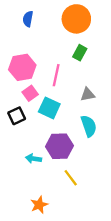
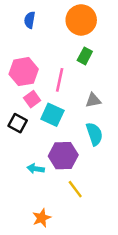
black square: (17, 116) -> (18, 123), turned -36

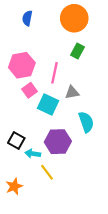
gray triangle: (93, 100) -> (72, 92), moved
black square: (18, 123) -> (16, 141), moved
yellow line: (75, 189) -> (47, 172), moved
orange star: (42, 218) -> (14, 186), moved

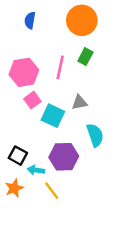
pink line: (55, 73) -> (60, 67), moved
orange star: (14, 186) -> (14, 188), moved

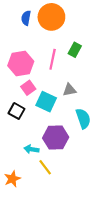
orange circle: (82, 20) -> (51, 17), moved
black square: (18, 156) -> (17, 111), moved
orange star: (14, 188) -> (12, 179), moved

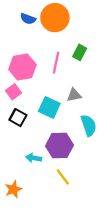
blue semicircle: (26, 18) -> (28, 19), turned -80
pink square: (28, 88) -> (13, 92), moved
yellow line: (45, 167) -> (63, 177), moved

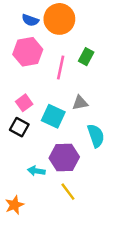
pink hexagon: (22, 67) -> (28, 52), moved
pink square: (13, 92) -> (24, 103), moved

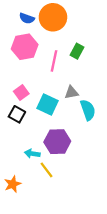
cyan semicircle: (96, 136) -> (88, 110), moved
yellow line: (68, 192) -> (46, 170), moved

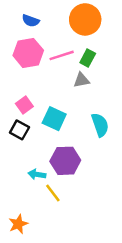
orange circle: (53, 17) -> (85, 19), moved
pink line: (54, 61) -> (62, 55), moved, turned 60
gray triangle: (71, 93) -> (81, 80), moved
orange star: (13, 184) -> (18, 224), moved

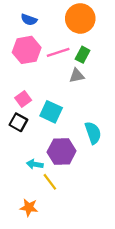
cyan semicircle: (100, 125) -> (93, 133), moved
orange star: (18, 224) -> (29, 207), moved, turned 30

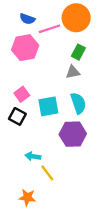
pink line: (58, 52) -> (50, 29), moved
cyan square: (51, 112) -> (48, 106), turned -35
cyan semicircle: (93, 133) -> (78, 103), moved
purple hexagon: (62, 151) -> (73, 134), moved

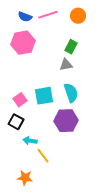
orange circle: (76, 18) -> (78, 16), moved, size x0.6
pink line: (50, 29) -> (48, 15), moved
pink square: (22, 94) -> (20, 100), moved
black square: (17, 116) -> (16, 122), moved

